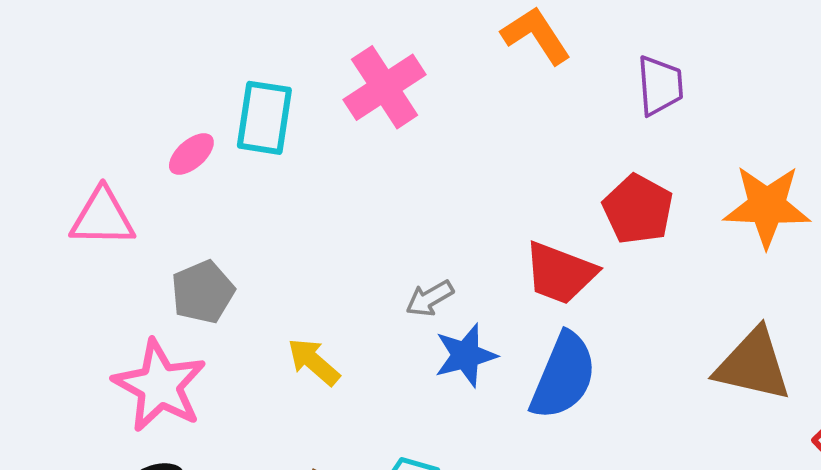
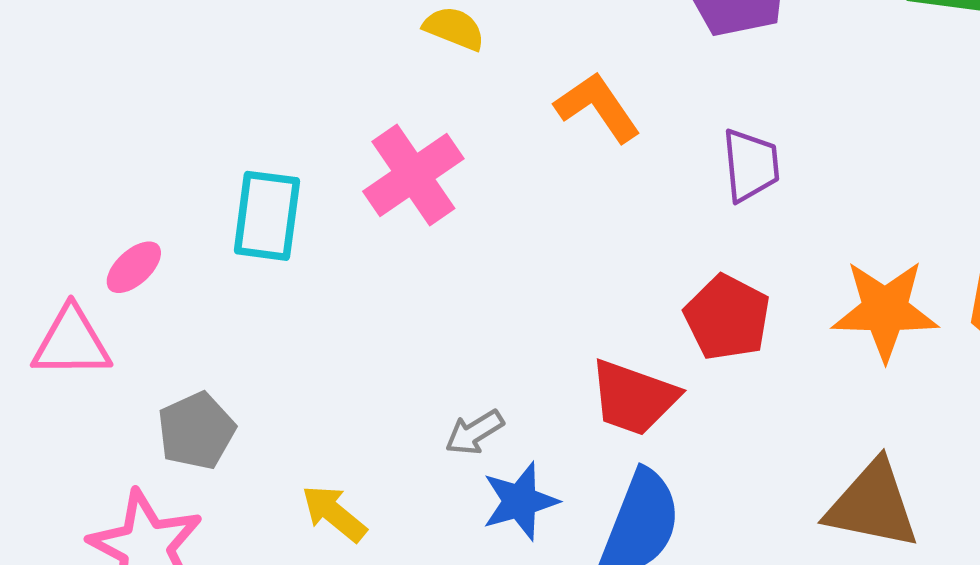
pink ellipse: (191, 154) -> (134, 267), moved

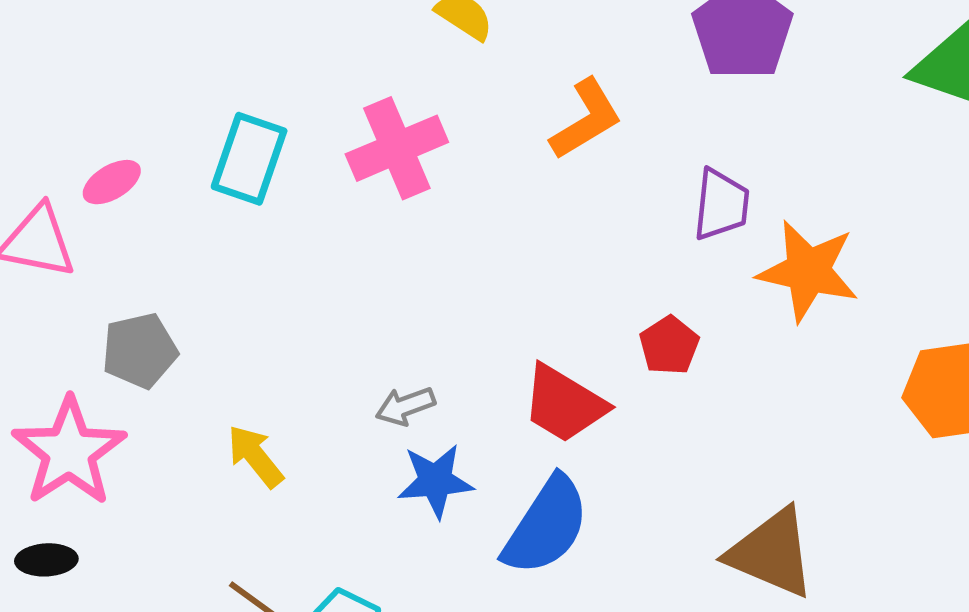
orange L-shape: (597, 107) -> (586, 119), turned 82
orange star: (885, 310) -> (808, 271), moved
red pentagon: (727, 317) -> (669, 345), size x0.7

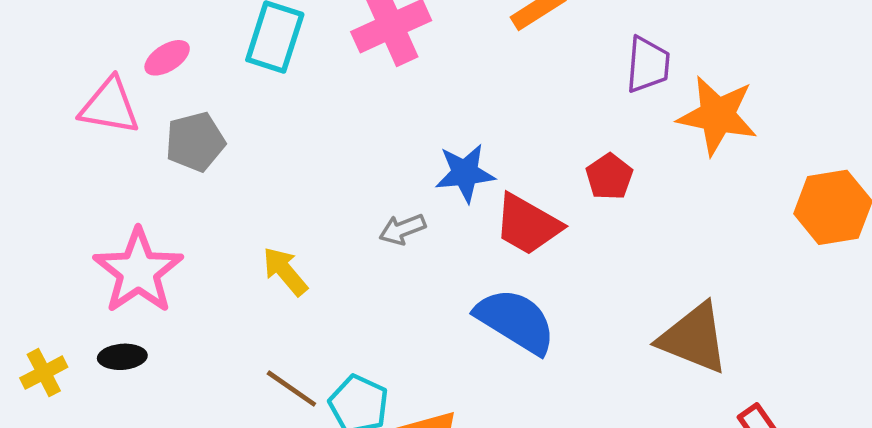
gray pentagon: (140, 351) -> (195, 142), moved
blue star: (435, 481) -> (465, 173), moved
blue semicircle: (546, 526) -> (516, 321), turned -90

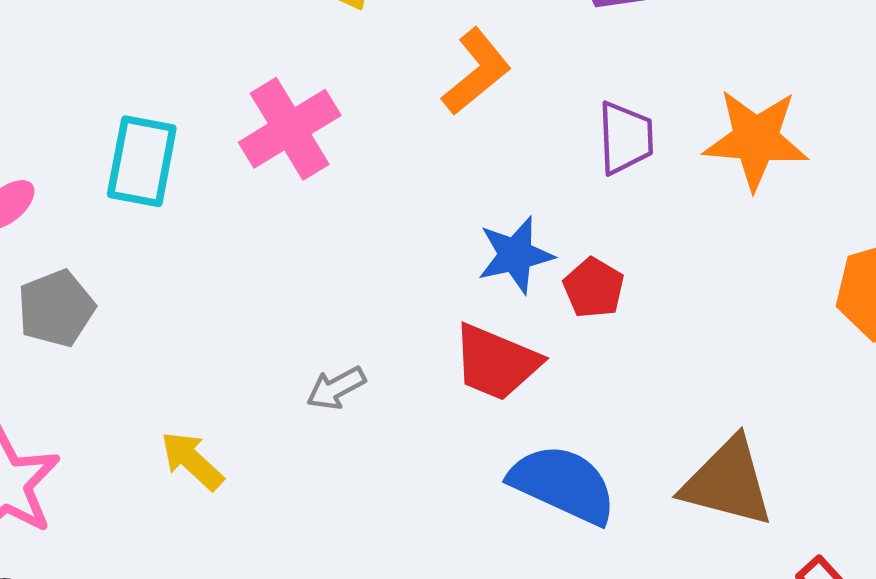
orange star: (717, 115) -> (756, 139), moved
blue star: (465, 173) -> (515, 255), moved
blue semicircle: (516, 321) -> (563, 484), moved

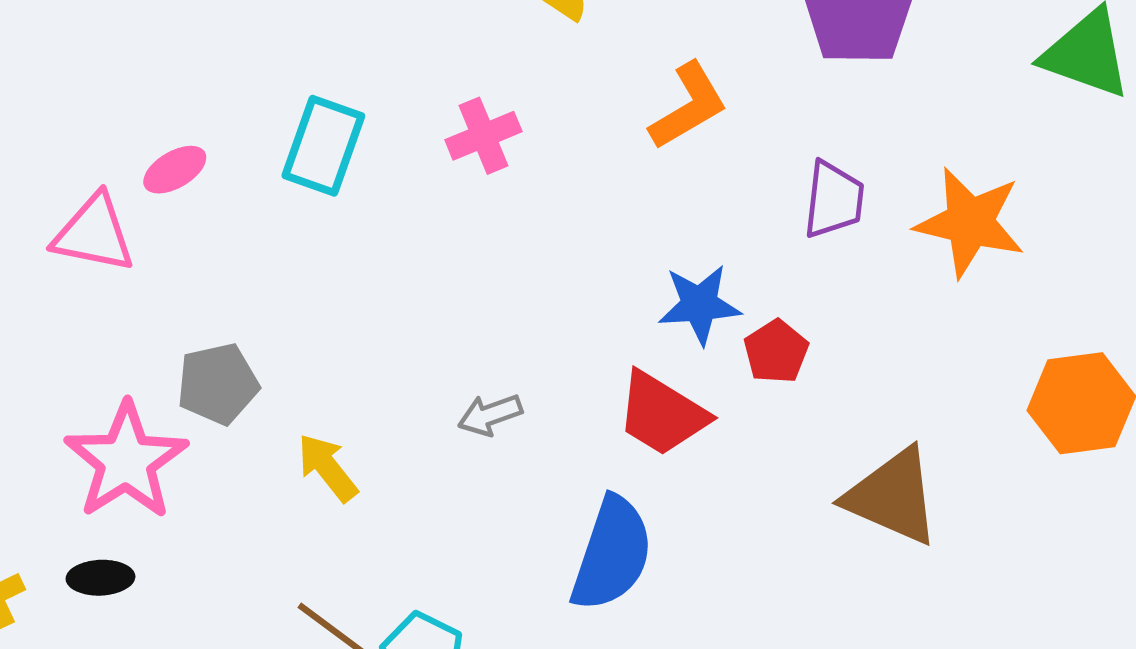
pink cross: (290, 129) -> (483, 136), size x0.7
gray pentagon: (56, 308) -> (218, 384), moved
brown triangle: (728, 482) -> (893, 496), moved
blue semicircle: (563, 484) -> (612, 554), moved, turned 75

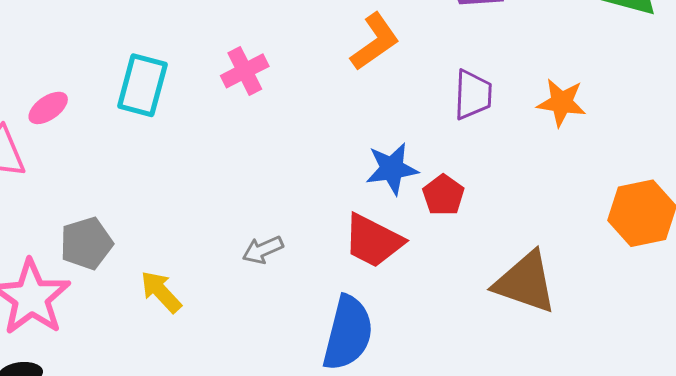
orange star: (970, 222) -> (562, 102), size x0.7

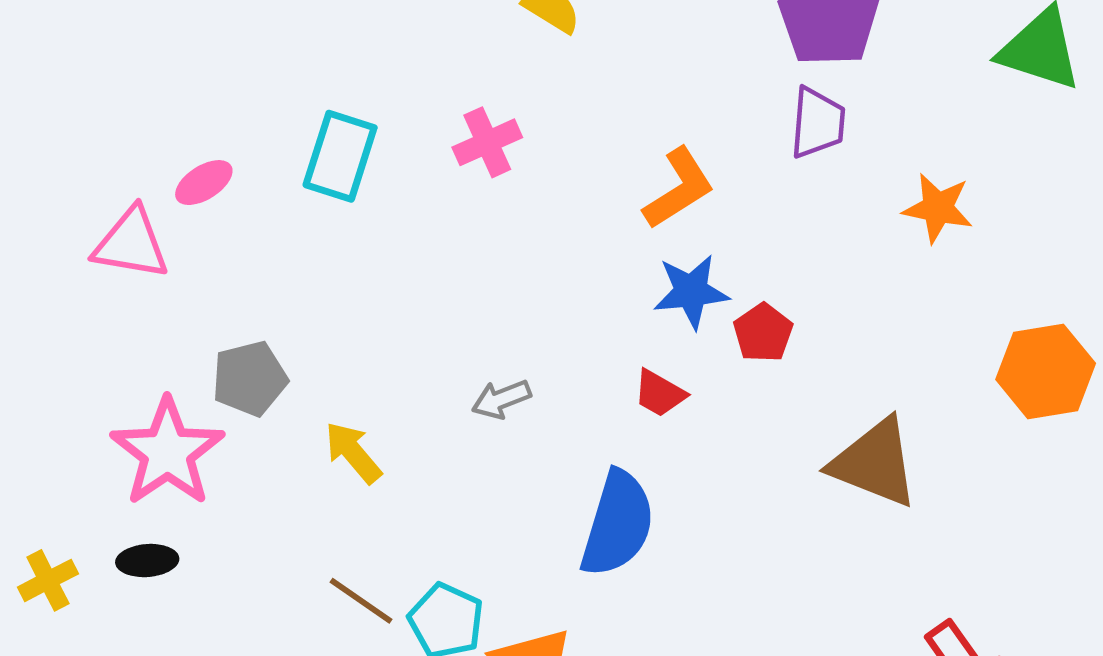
orange L-shape: (375, 42) -> (679, 188), moved
purple trapezoid: (473, 95) -> (818, 123), moved
red trapezoid: (373, 241) -> (660, 393), size x0.6

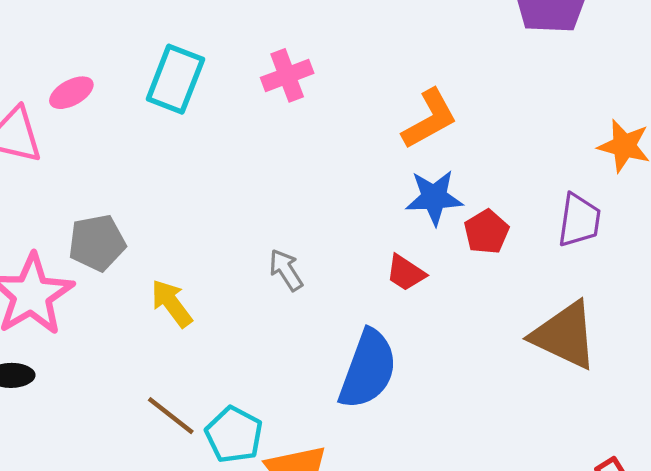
purple trapezoid: (818, 123) -> (579, 220), moved
gray arrow: (501, 399) -> (286, 270), turned 75

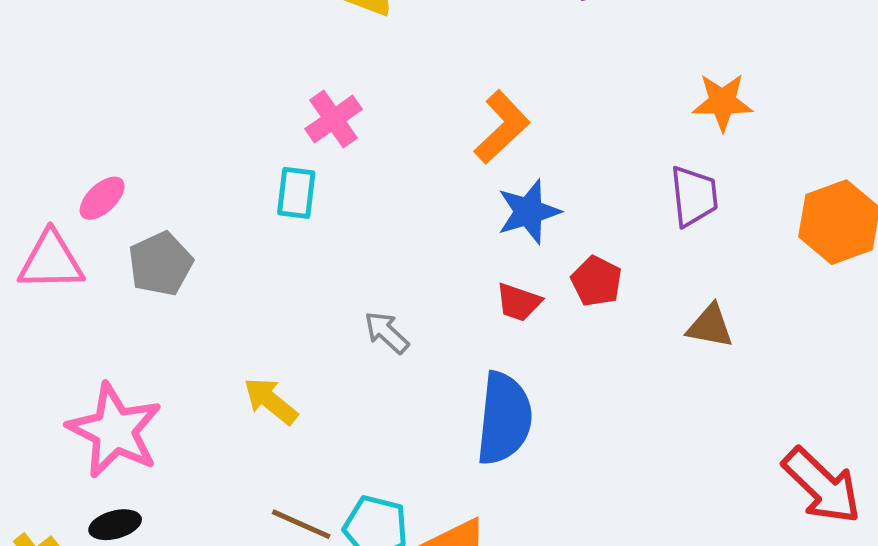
cyan rectangle: (175, 79) -> (296, 193), moved, size x0.7
red pentagon: (487, 232) -> (596, 281), moved
gray pentagon: (97, 243) -> (161, 264), moved
brown triangle: (565, 335) -> (710, 326), size x0.6

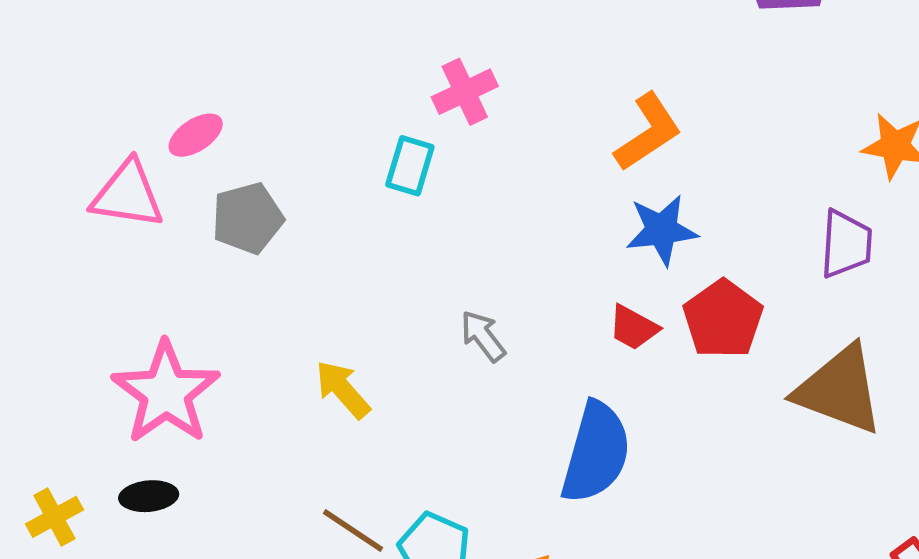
red pentagon: (596, 281) -> (723, 319), size x1.4
brown triangle: (710, 326) -> (839, 390), size x1.8

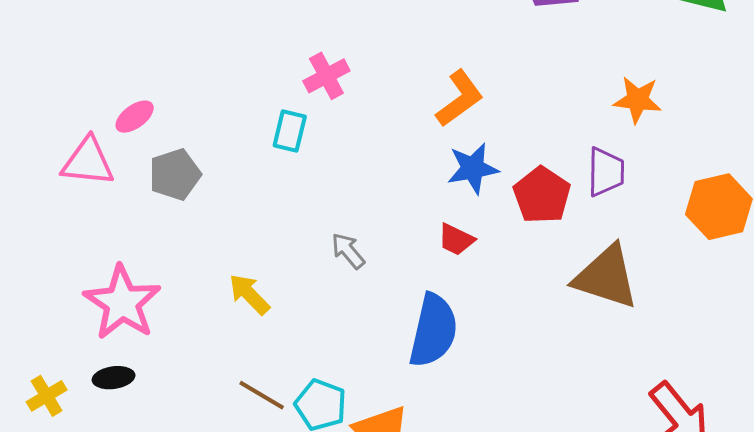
red pentagon: (723, 319) -> (542, 195), moved

